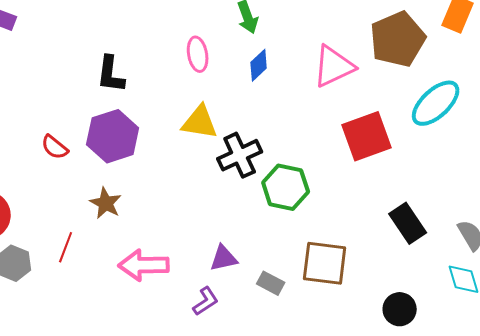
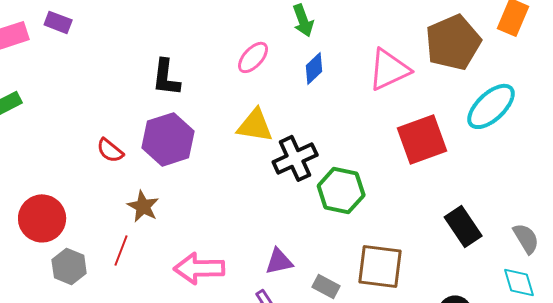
pink ellipse: (198, 54) -> (253, 57), turned 52
brown star: (106, 203) -> (143, 206), moved

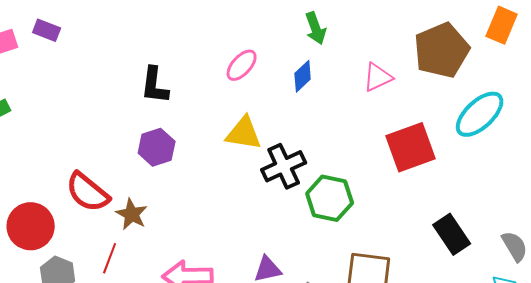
green arrow: (303, 20) -> (316, 28), moved
pink triangle: (389, 69) -> (378, 77), size x0.7
purple hexagon: (168, 139) -> (157, 147), size x0.7
red semicircle: (110, 150) -> (88, 192), moved, size x1.6

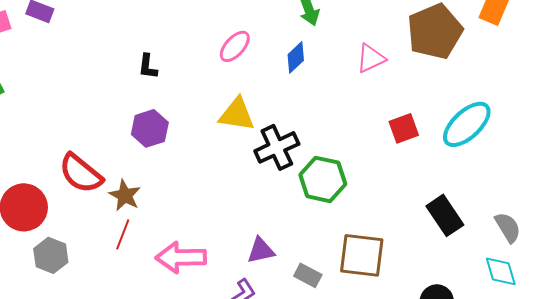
black L-shape: (155, 85) -> (148, 66), size x0.7
cyan ellipse: (480, 114) -> (467, 124), moved
red square: (411, 147) -> (404, 128), size x0.6
red line: (110, 258) -> (123, 234), moved

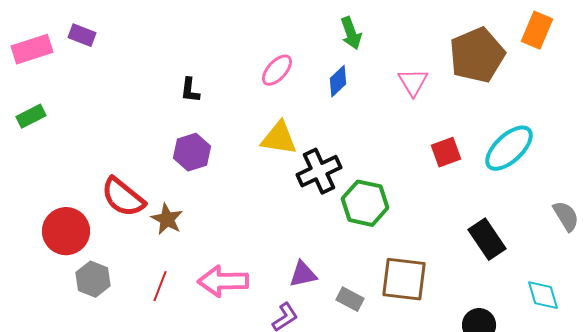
pink triangle: (371, 58) -> (413, 82), turned -36
gray semicircle: (508, 227) -> (566, 216), moved
red line: (123, 234) -> (160, 286), moved

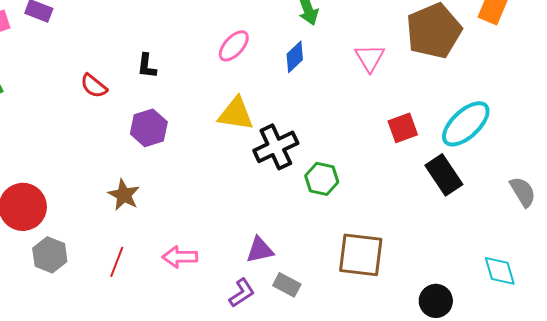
red semicircle: (123, 197) -> (94, 86), moved, size x0.6
green hexagon: (365, 203) -> (322, 179), size x0.7
black rectangle: (487, 239) -> (444, 175), moved
pink arrow: (223, 281) -> (180, 257), size x0.7
gray rectangle: (350, 299) -> (287, 285), moved

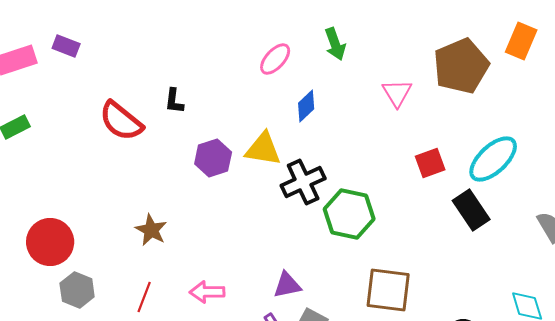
pink ellipse: (234, 46) -> (275, 59), moved
blue diamond: (295, 57) -> (306, 106), moved
red semicircle: (94, 86) -> (121, 121), size x1.6
purple hexagon: (149, 128) -> (213, 158), moved
green hexagon: (322, 179) -> (349, 214), size x1.5

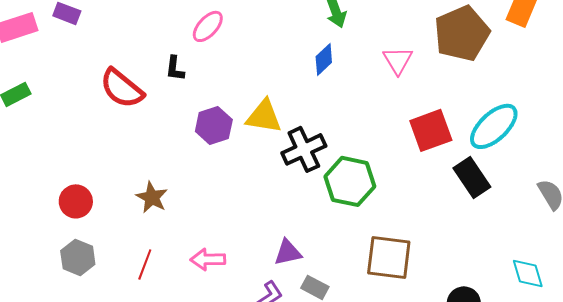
pink ellipse: (275, 59) -> (208, 26), moved
blue diamond: (306, 106) -> (324, 59), moved
red square: (430, 163) -> (431, 130), size x1.4
red circle: (50, 242) -> (76, 201), moved, size x0.7

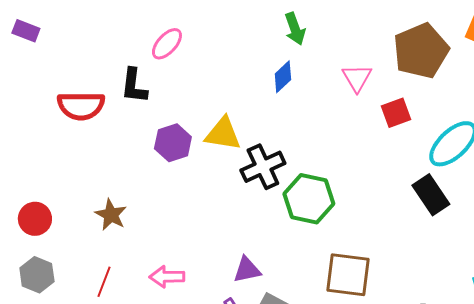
black L-shape: (175, 68) -> (134, 86), size x1.4
red semicircle: (122, 88) -> (81, 106), turned -39
red square: (431, 130) -> (396, 113), moved, size x0.7

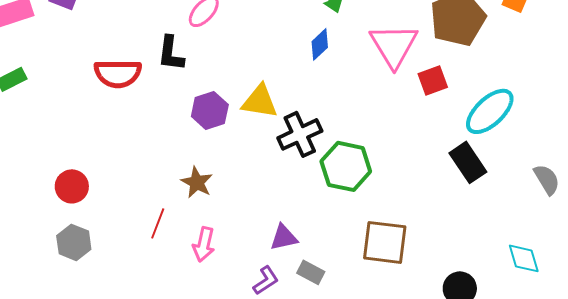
pink triangle: (357, 78) -> (394, 45), size x1.6
brown star: (111, 215) -> (197, 182), moved
pink arrow: (167, 277) -> (204, 244), turned -76
red line: (104, 282) -> (158, 223), moved

